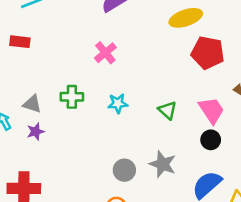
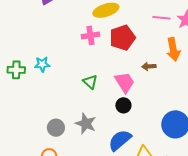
pink cross: (105, 53) -> (90, 35), moved, turned 30
red pentagon: (208, 53) -> (122, 38), turned -30
cyan star: (118, 103) -> (42, 64), moved

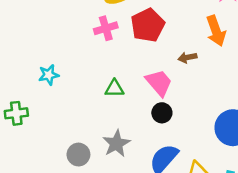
green cross: (16, 70) -> (16, 113), moved
green triangle: (90, 82) -> (114, 88), turned -35
gray star: (86, 124) -> (116, 144), turned 30

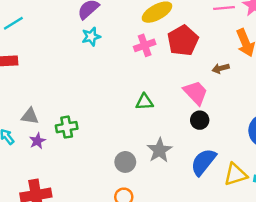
cyan star: (49, 75) -> (91, 37), moved
green triangle: (114, 88) -> (144, 102), moved

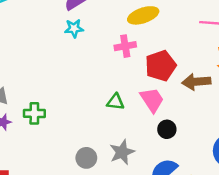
red pentagon: (183, 41) -> (161, 66), moved
brown arrow: (221, 68) -> (196, 82), size x1.6
pink trapezoid: (196, 93) -> (152, 100), moved

